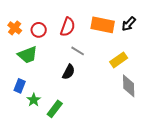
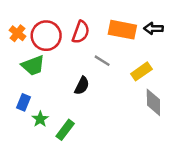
black arrow: (129, 24) -> (153, 28), turned 49
red circle: (39, 30) -> (46, 36), size x1.6
gray line: (78, 51) -> (102, 61), moved

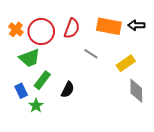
black semicircle: (82, 86) -> (68, 90), moved
blue rectangle: (24, 102) -> (21, 91), turned -48
green rectangle: (65, 130) -> (42, 80), moved

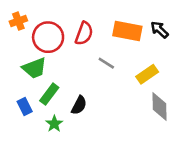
black arrow: (136, 25) -> (159, 30), turned 42
orange cross: (16, 29) -> (18, 21), moved, turned 32
green star: (36, 106) -> (54, 124), moved

